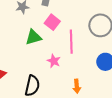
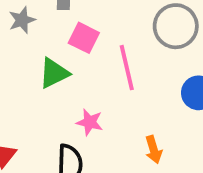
pink star: (54, 61) -> (90, 122), moved

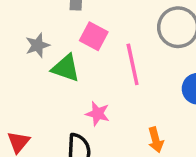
gray star: (22, 20) -> (38, 45), moved
green triangle: (54, 73) -> (66, 68), turned 44

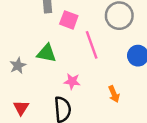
pink square: (94, 36) -> (69, 20), moved
gray star: (38, 45) -> (18, 66), moved

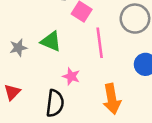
orange arrow: (114, 94) -> (112, 99), size x1.6

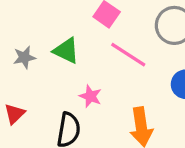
pink line: (100, 43) -> (128, 55), turned -52

